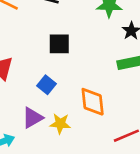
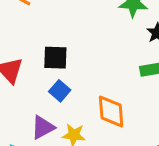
black square: (59, 44) -> (55, 58), moved

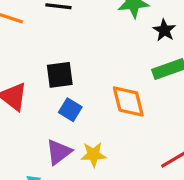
orange diamond: (111, 111) -> (128, 101), moved

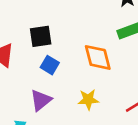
yellow star: (93, 155) -> (88, 99), moved

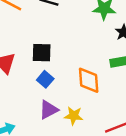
purple triangle: (41, 100) -> (49, 110), moved

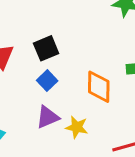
black square: (42, 53) -> (46, 48), turned -30

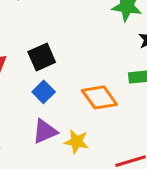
orange diamond: (99, 87) -> (99, 97), turned -36

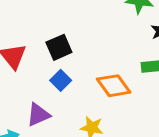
purple triangle: (45, 131) -> (38, 115), moved

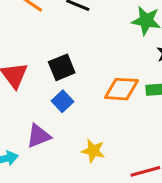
orange diamond: (114, 86) -> (121, 89), moved, turned -52

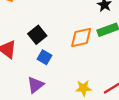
yellow star: (93, 151) -> (84, 88), moved

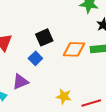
black square: (37, 35) -> (44, 37), moved

